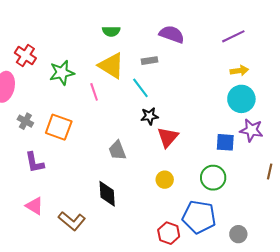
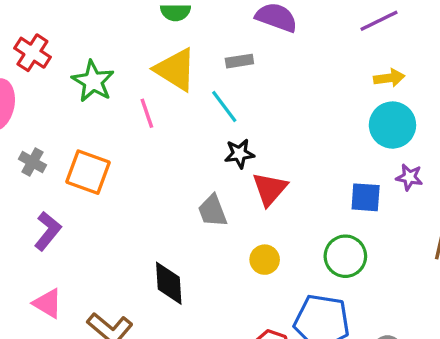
green star: (62, 73) -> (93, 81), turned -30
purple star: (251, 130) -> (409, 177), size x0.7
gray trapezoid: (117, 150) -> (212, 211), moved
purple L-shape: (34, 162) -> (48, 231), turned -130

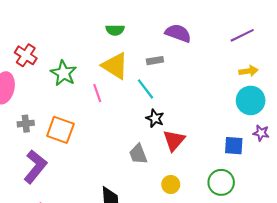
black star: (239, 154) -> (155, 118), turned 30
gray cross: (32, 162) -> (26, 124), turned -35
purple L-shape: (48, 231) -> (35, 167), size x1.4

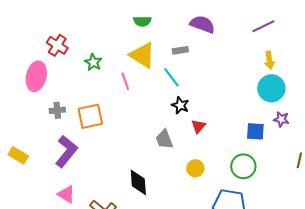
yellow arrow: (248, 71) -> (269, 60), turned 90
green star: (64, 73) -> (93, 62), size x0.7
orange square: (60, 130) -> (90, 116), turned -32
red triangle: (174, 140) -> (198, 126), size x0.7

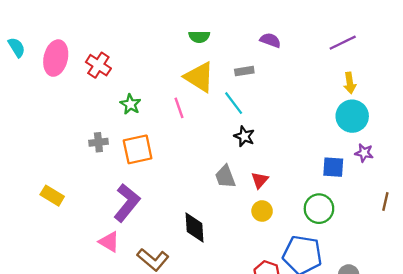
purple semicircle: (202, 24) -> (270, 40), size x0.7
green star: (93, 62) -> (130, 104), moved
pink ellipse: (36, 76) -> (56, 58), moved
red triangle: (198, 126) -> (260, 180), moved
purple L-shape: (66, 151) -> (127, 203), moved

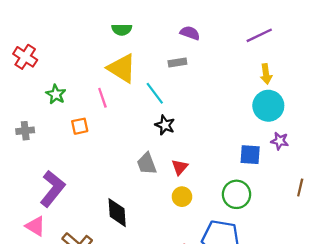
gray rectangle: (244, 71) -> (177, 63), moved
orange square: (138, 149) -> (80, 126), moved, size x0.6

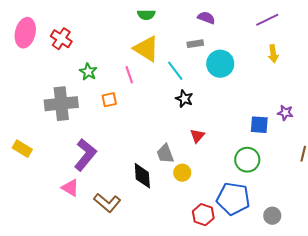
cyan circle: (268, 106) -> (220, 64), moved
gray cross: (25, 131) -> (61, 104), size x2.0
gray trapezoid: (147, 164) -> (165, 154), moved
yellow circle: (182, 197) -> (182, 173), moved

